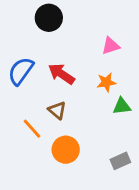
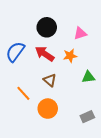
black circle: (49, 18) -> (47, 27), moved
orange star: (106, 82) -> (70, 56), moved
brown triangle: (57, 110) -> (50, 80), moved

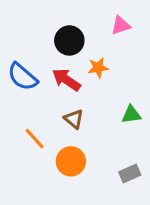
pink triangle: (80, 33) -> (121, 25), moved
blue semicircle: (15, 52) -> (23, 77), turned -85
orange star: (70, 56) -> (98, 68), moved

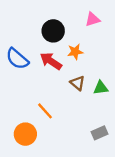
brown triangle: (74, 119) -> (78, 83), moved
orange line: (35, 139) -> (45, 111), moved
orange circle: (71, 161) -> (25, 134), moved

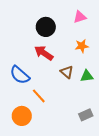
orange star: (75, 52) -> (82, 46), moved
blue semicircle: (17, 59) -> (20, 75), moved

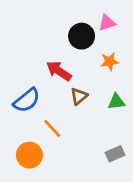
black circle: (46, 27) -> (82, 36), moved
brown triangle: (67, 72) -> (79, 96), moved, turned 40
blue semicircle: (20, 75) -> (27, 100), turned -80

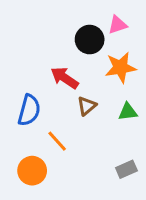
orange star: (110, 62) -> (121, 68), size x1.5
blue semicircle: (27, 100) -> (29, 110), turned -36

